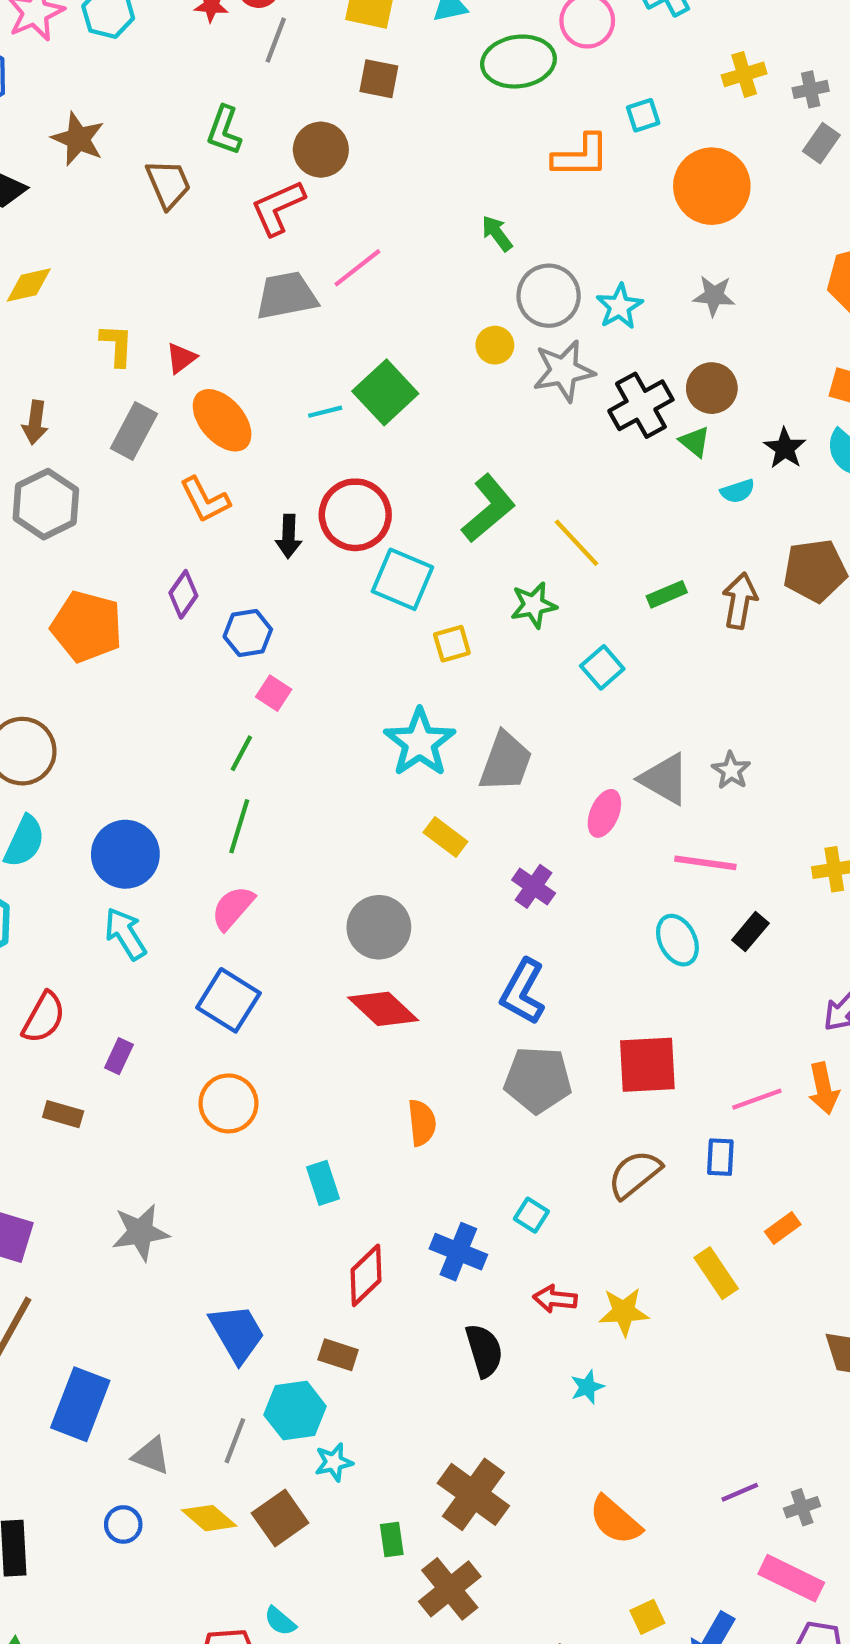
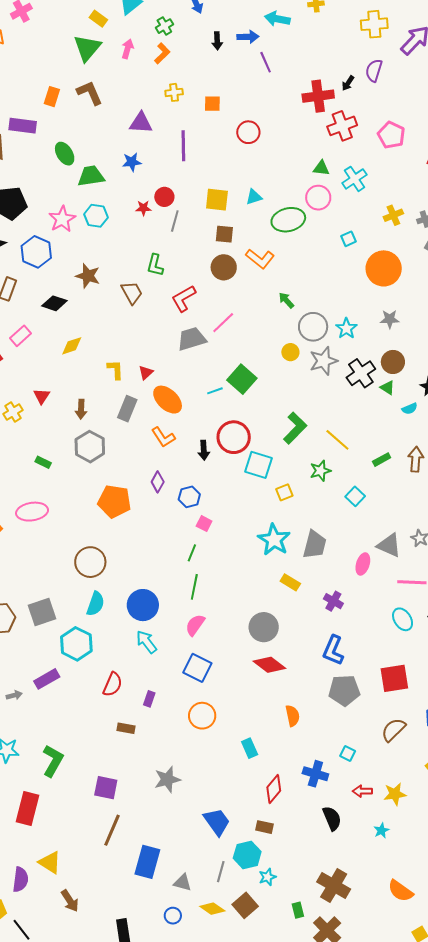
brown circle: (321, 150) -> (224, 267), moved
orange L-shape: (581, 156) -> (260, 259), moved, turned 44

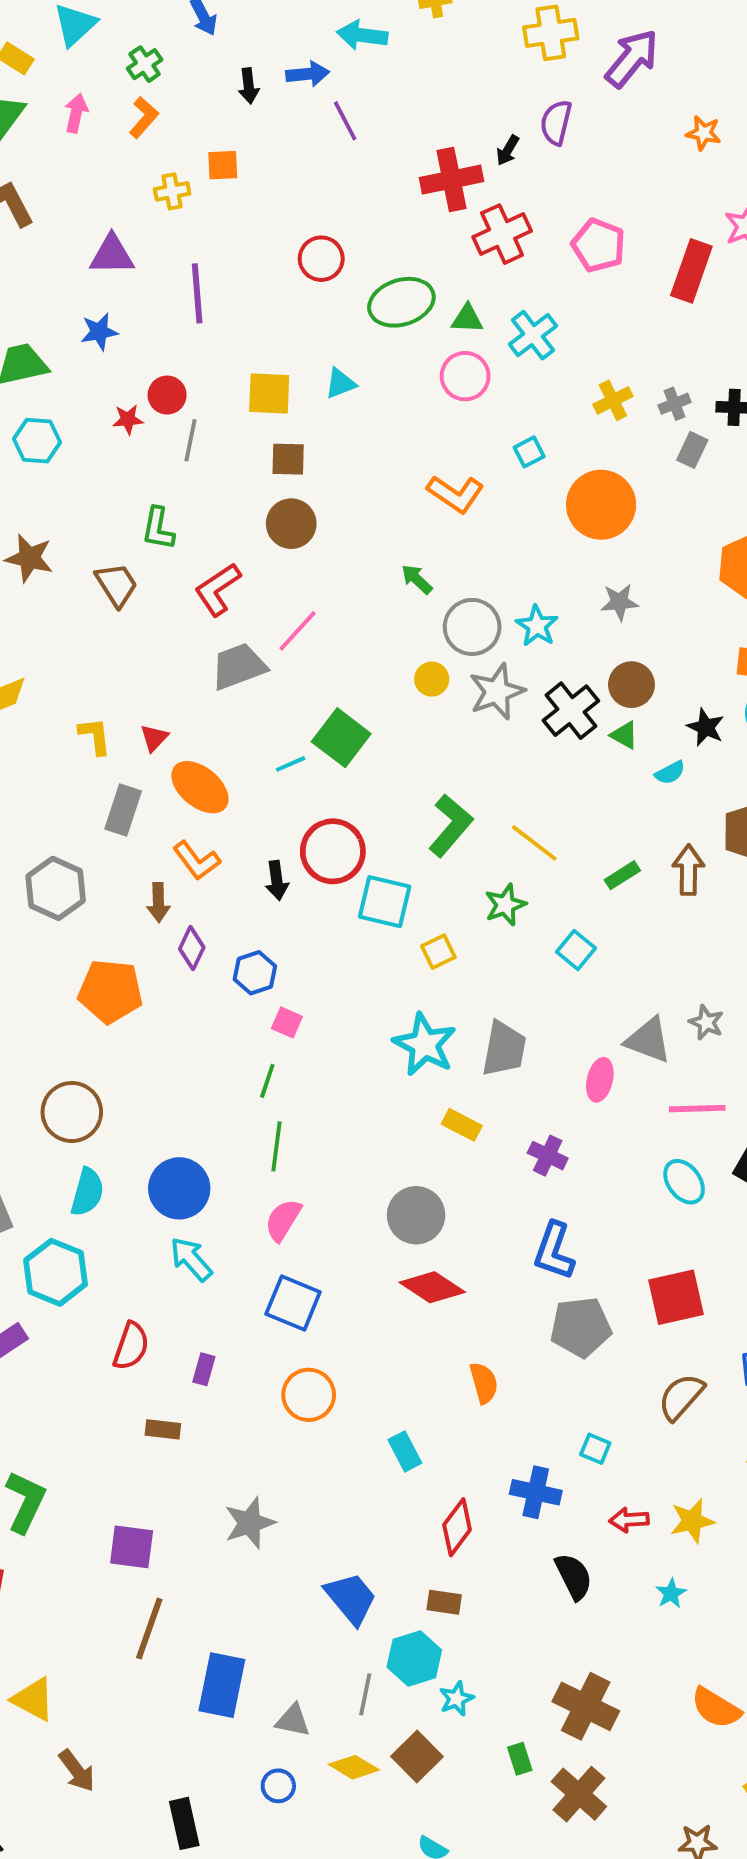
orange square: (212, 104) -> (223, 165), moved
green ellipse: (288, 220) -> (401, 302), moved
orange L-shape: (260, 259) -> (455, 494), moved
brown arrow: (81, 409) -> (158, 902), moved

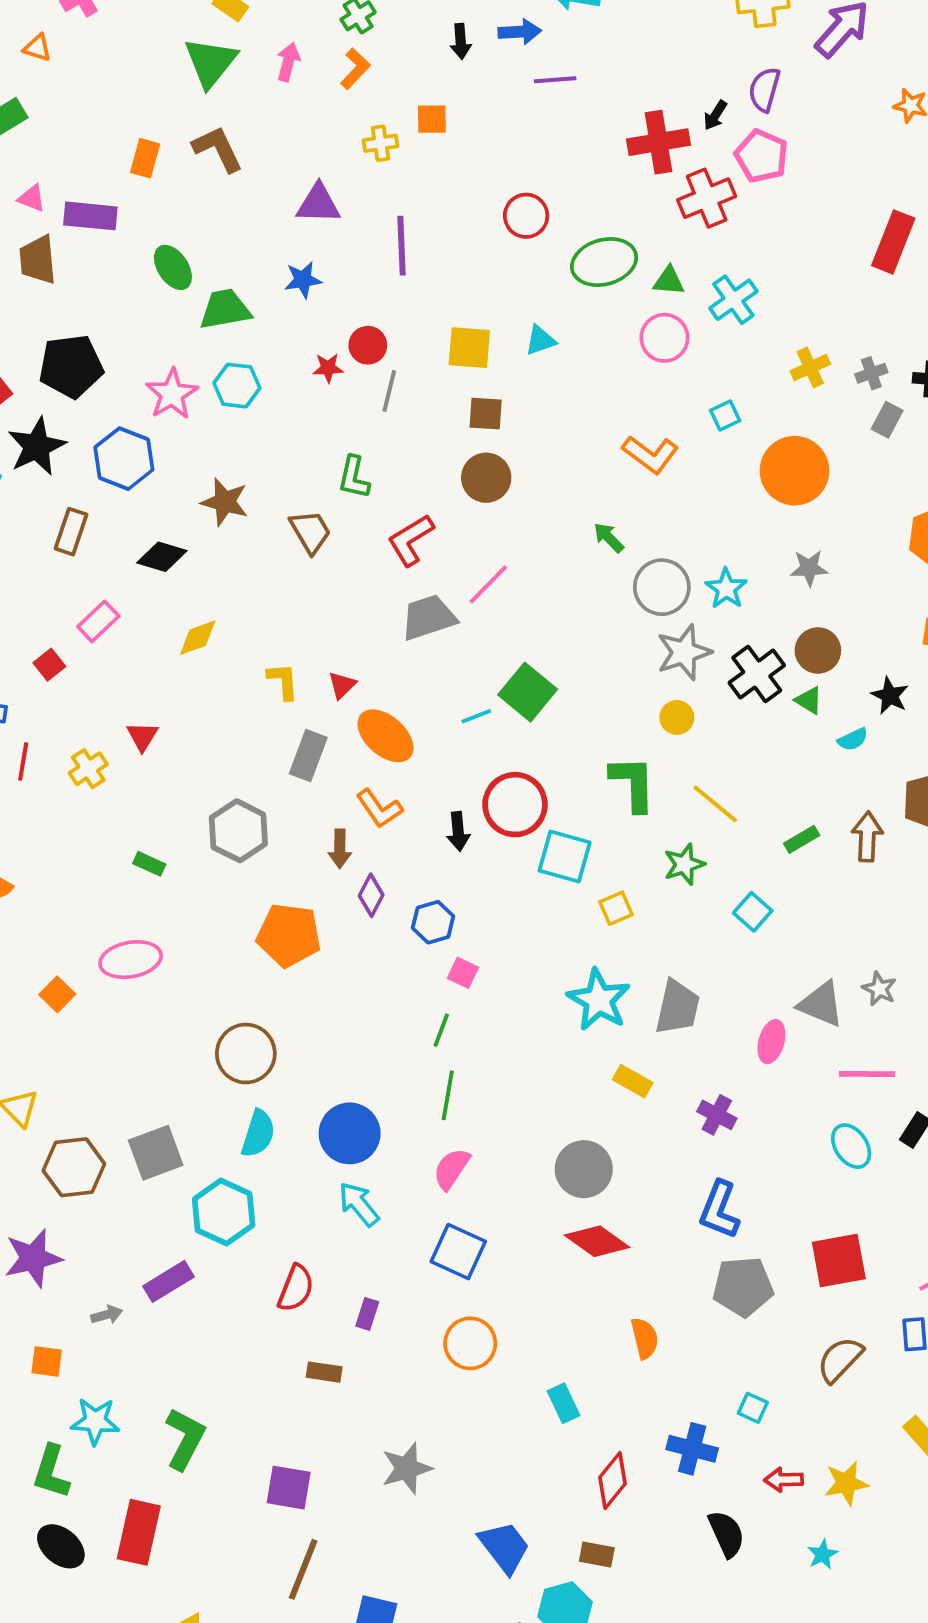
purple line: (345, 121) -> (555, 80), turned -69
pink pentagon: (599, 245) -> (761, 156), moved
yellow circle: (432, 679) -> (677, 717), moved
green L-shape: (451, 825) -> (633, 783), turned -44

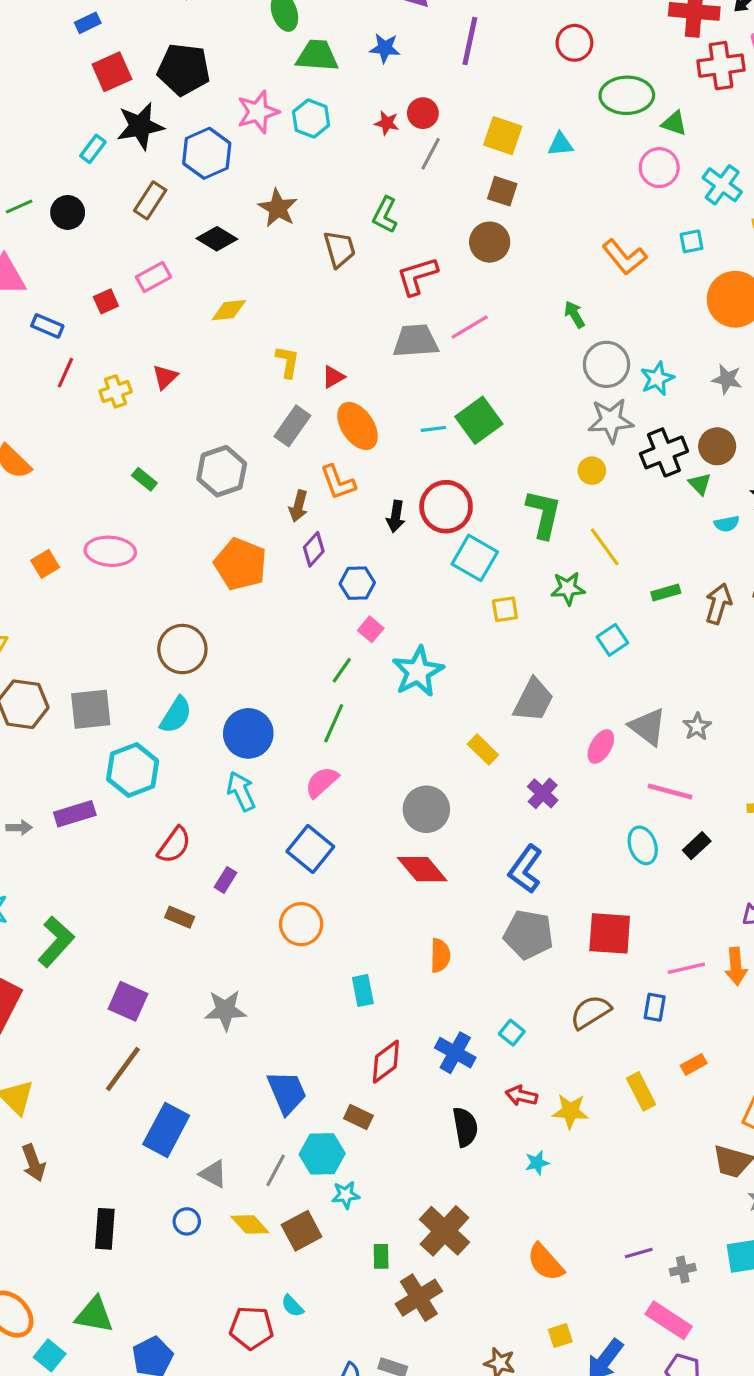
cyan cross: (733, 300) -> (722, 185), moved, turned -33
cyan star: (599, 1000) -> (418, 672), moved

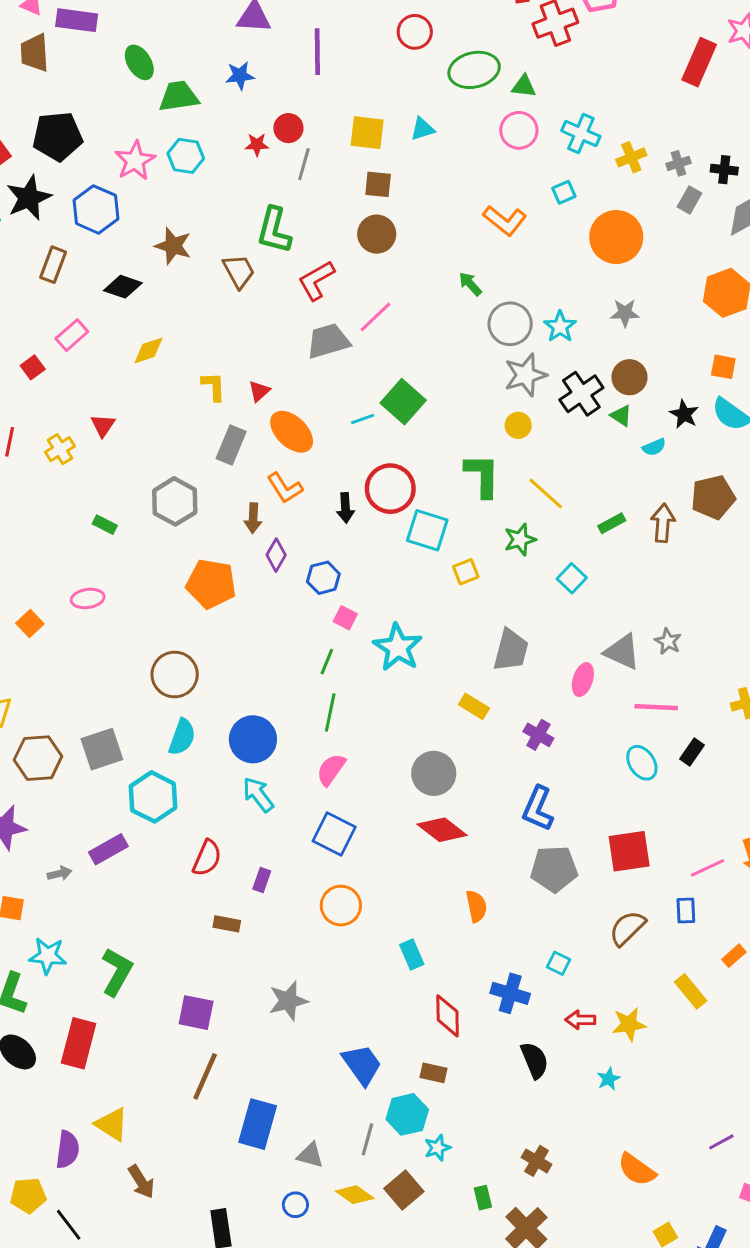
green L-shape: (385, 215) -> (274, 230), size x1.4
pink ellipse: (110, 551) -> (88, 598), size x0.7
red diamond: (386, 1062) -> (448, 1016), turned -42
brown cross: (445, 1231) -> (537, 1161), size x0.6

